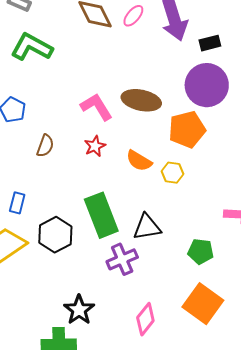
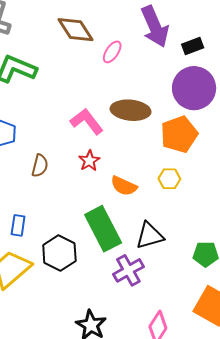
pink ellipse: (133, 16) -> (112, 52), moved
orange semicircle: (139, 161) -> (124, 186), moved

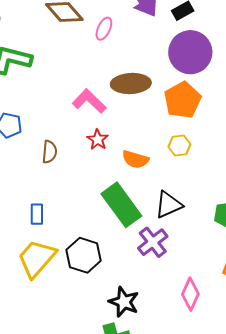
black hexagon: (59, 253) -> (84, 255), moved

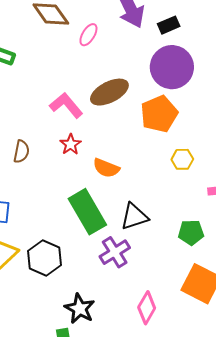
brown ellipse: (131, 83) -> (109, 92), turned -30
yellow hexagon: (179, 146) -> (182, 159), moved

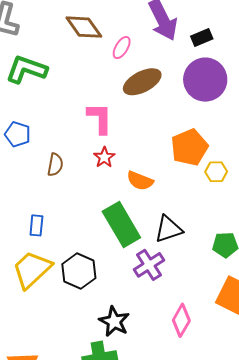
brown ellipse: (109, 92) -> (142, 82), moved
pink L-shape: (66, 105) -> (100, 118), turned 40
orange pentagon: (159, 114) -> (189, 147), moved

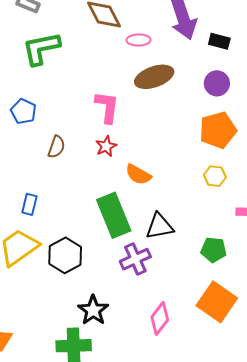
black rectangle: (202, 38) -> (219, 41), turned 30
pink ellipse: (122, 48) -> (139, 40), turned 50
green L-shape: (26, 69) -> (41, 48), turned -39
purple circle: (205, 80) -> (217, 83), size x0.6
orange pentagon: (189, 147) -> (218, 130), moved

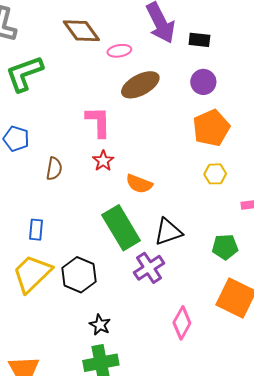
black star: (93, 310) -> (100, 325), moved, size x0.7

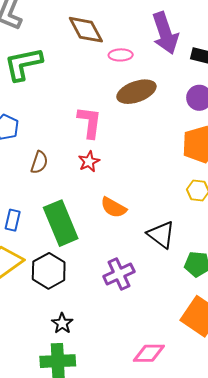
orange semicircle: (139, 184) -> (114, 208), moved
green rectangle: (121, 228) -> (61, 223), moved
black triangle: (168, 232) -> (161, 235), moved, turned 48
pink diamond: (182, 323) -> (149, 353), moved, turned 52

